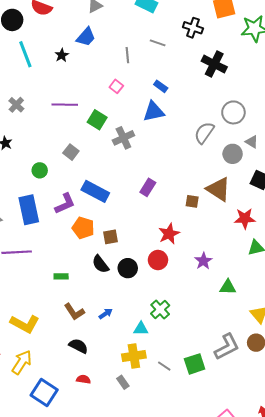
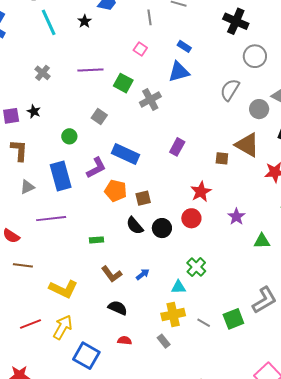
gray circle: (233, 112) -> (255, 56), moved

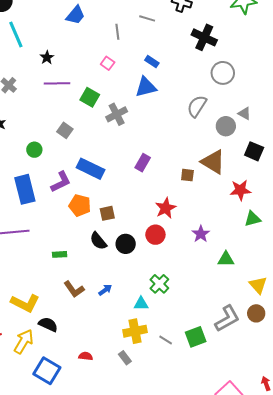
black star: (85, 21) -> (47, 58), moved
black semicircle: (118, 308) -> (48, 324), moved

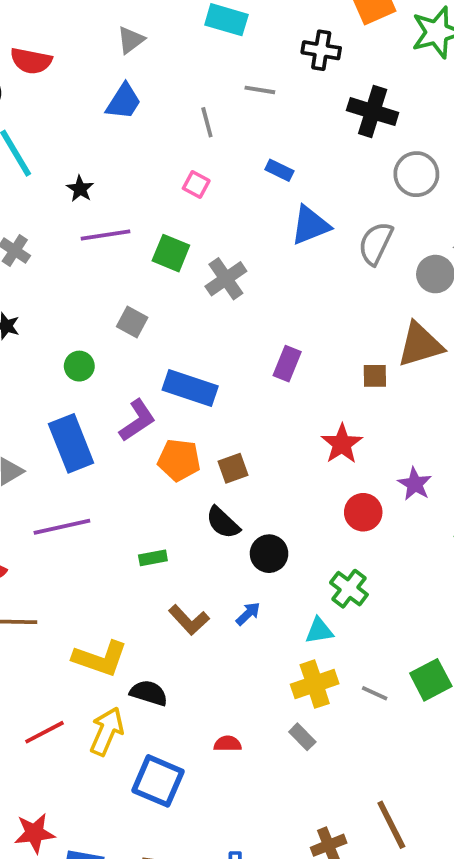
blue triangle: (146, 87) -> (310, 225), moved
brown triangle: (213, 162) -> (420, 345), turned -40
red circle: (155, 235) -> (363, 512), moved
black circle: (126, 244) -> (269, 554), moved

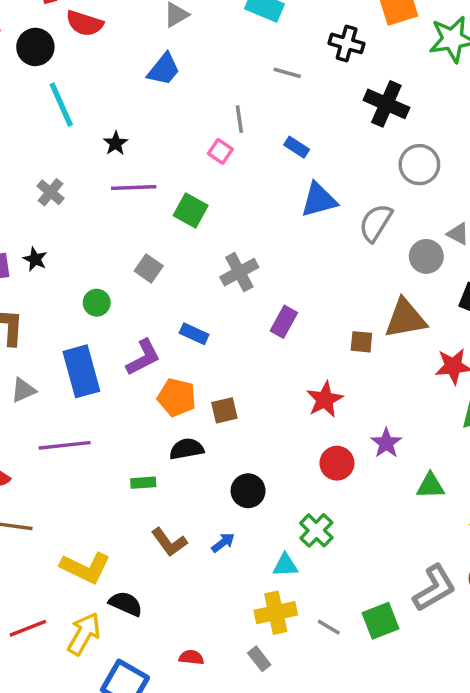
gray line: (207, 122) -> (239, 119), moved
gray cross: (226, 279) -> (239, 272), moved
blue rectangle: (190, 388) -> (194, 334), size x0.6
black semicircle: (223, 523) -> (187, 449), moved, turned 120

